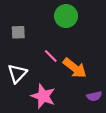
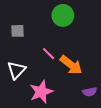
pink star: (43, 96) -> (41, 92), turned 30

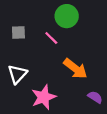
pink line: (48, 54) -> (51, 38), moved
purple semicircle: (90, 92) -> (95, 97), turned -136

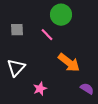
pink star: (44, 97) -> (40, 89), size x0.6

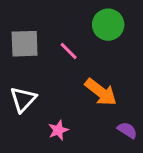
green circle: (61, 15) -> (108, 25), moved
gray square: (17, 30) -> (25, 44), size x1.5

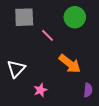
gray square: (25, 44) -> (24, 17), moved
purple semicircle: (127, 130) -> (88, 90), turned 64

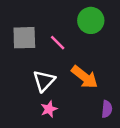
gray square: (24, 17) -> (24, 38), moved
white triangle: (16, 69) -> (44, 81), moved

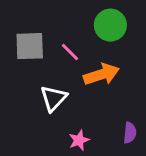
orange arrow: (85, 77) -> (101, 74), moved, turned -56
pink star: (49, 109) -> (79, 140), moved

